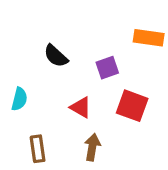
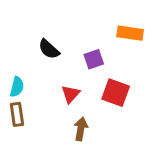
red triangle: (81, 107) -> (71, 94), turned 42
brown rectangle: (38, 149) -> (17, 114), moved

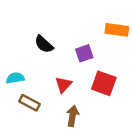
cyan semicircle: (17, 87) -> (15, 78), turned -114
brown rectangle: (17, 114) -> (30, 103), moved, turned -54

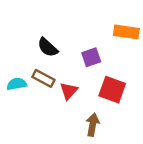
brown rectangle: (30, 103) -> (43, 78), moved
brown arrow: (73, 116) -> (93, 125), moved

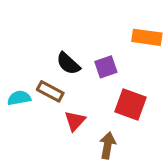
black semicircle: (48, 47) -> (68, 64), moved
red triangle: (69, 91) -> (75, 121), moved

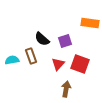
brown rectangle: (50, 91) -> (31, 56), turned 42
red triangle: (75, 121) -> (58, 64), moved

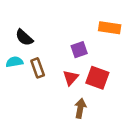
black semicircle: (42, 39) -> (24, 37), moved
cyan semicircle: (12, 60) -> (14, 62), moved

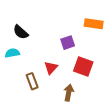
brown rectangle: (38, 68) -> (32, 81), moved
red triangle: (71, 78) -> (51, 68), moved

